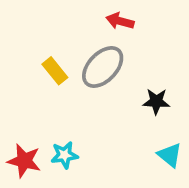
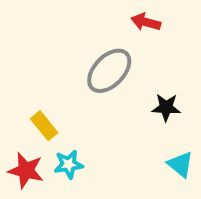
red arrow: (120, 21) -> (146, 22), moved
yellow rectangle: (55, 71) -> (44, 126), moved

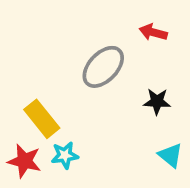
red arrow: (146, 22) -> (153, 32), moved
yellow rectangle: (44, 126) -> (42, 119), size x1.4

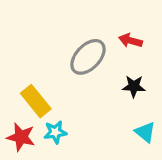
red arrow: (153, 32) -> (131, 41), moved

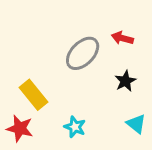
black star: (134, 86) -> (125, 81), turned -30
cyan star: (55, 132) -> (75, 127), moved, turned 30

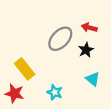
black star: (125, 81) -> (86, 50), moved
cyan triangle: (136, 124) -> (93, 79), moved

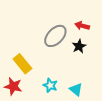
cyan triangle: (93, 79) -> (76, 89), moved

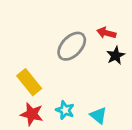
black star: (79, 46) -> (116, 56), moved
red star: (13, 86) -> (32, 114), moved

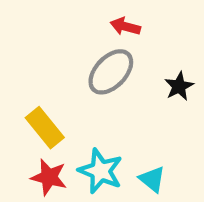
red arrow: (106, 33) -> (125, 26), moved
cyan star: (65, 110) -> (101, 171), size x1.5

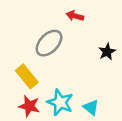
gray ellipse: (111, 72) -> (49, 43), moved

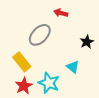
red star: (29, 106) -> (24, 86), turned 30
cyan triangle: (91, 107) -> (73, 67), moved

